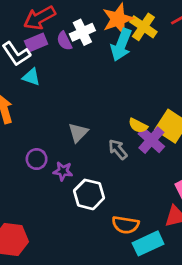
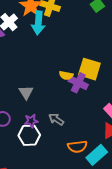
gray arrow: (118, 149) -> (56, 119), moved
purple star: (63, 171) -> (31, 121), moved
white hexagon: (89, 194) -> (29, 135), moved

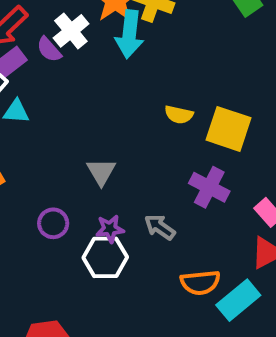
yellow semicircle: (66, 75) -> (179, 115), moved
purple cross: (78, 83) -> (209, 187), moved

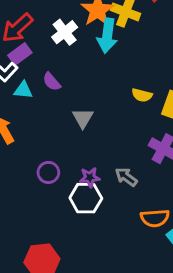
purple semicircle: (49, 49) -> (52, 82), moved
gray triangle: (101, 172) -> (83, 118), moved

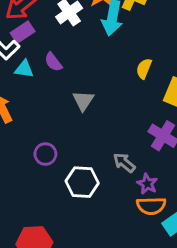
yellow semicircle: (142, 95) -> (144, 69), moved, turned 96
purple star: (90, 177) -> (147, 184), moved, turned 30

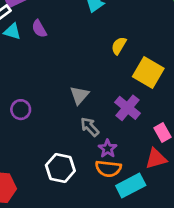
gray triangle: (83, 101) -> (79, 95), moved
white hexagon: (82, 182) -> (60, 168), moved

